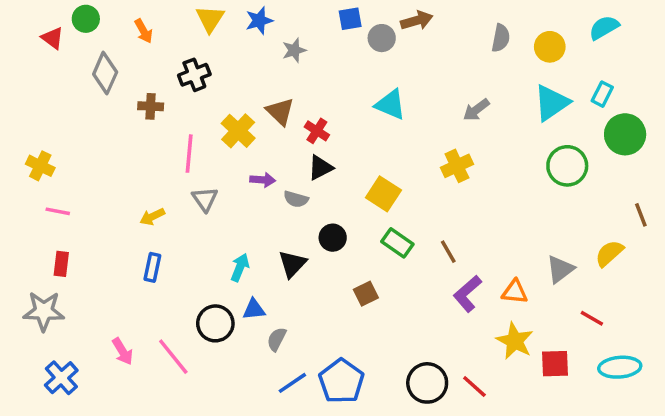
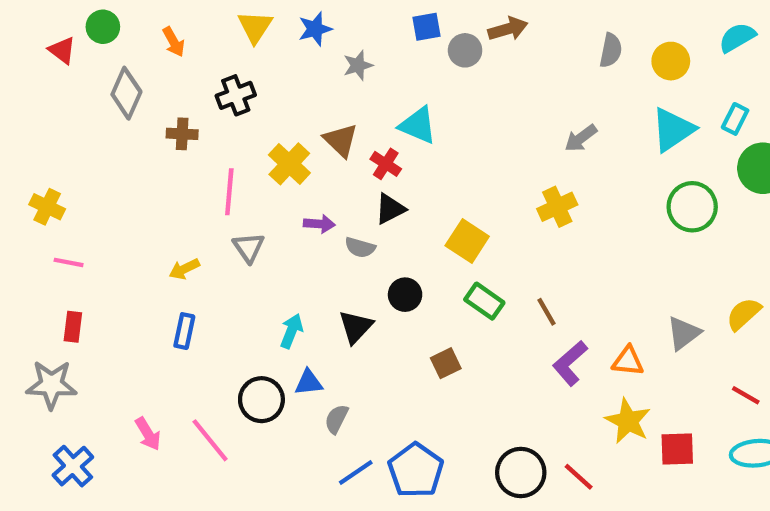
cyan triangle: (390, 105) -> (418, 125), moved
red line: (592, 318) -> (746, 395), moved

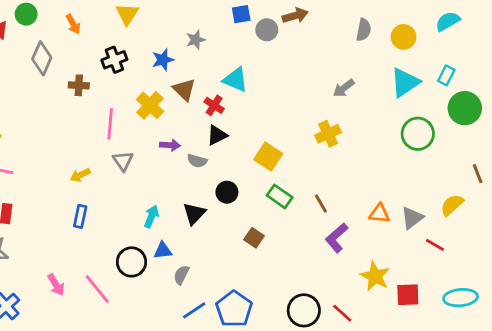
blue star: (315, 29) -> (163, 60), moved
orange triangle: (628, 361) -> (379, 214), moved
brown square: (446, 363) -> (254, 238), turned -30
red line: (746, 395) -> (435, 245), moved

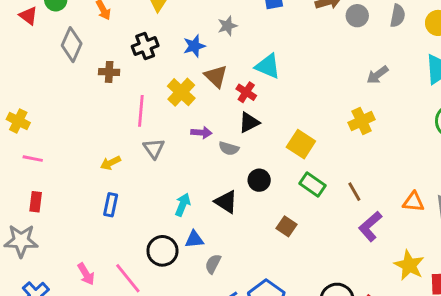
gray circle: (267, 30) -> (357, 16), moved
black triangle: (194, 214) -> (226, 202), turned -40

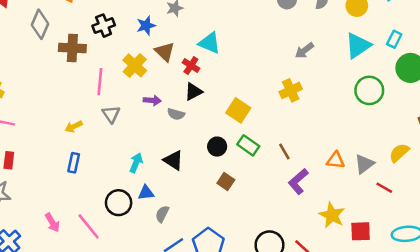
brown cross: (109, 72) -> (72, 48), size x1.5
black circle: (259, 180) -> (217, 147), moved

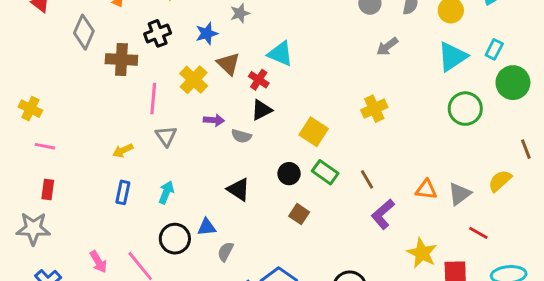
gray arrow: (304, 50) -> (387, 46), moved
cyan arrow: (136, 163) -> (166, 192), moved
red line: (384, 188) -> (478, 233), moved

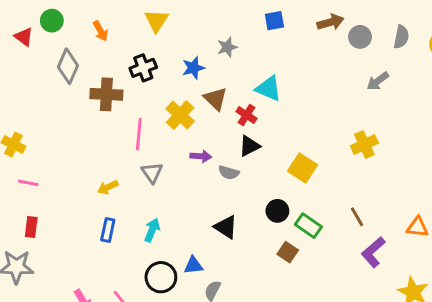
green rectangle: (325, 172) -> (308, 226), moved

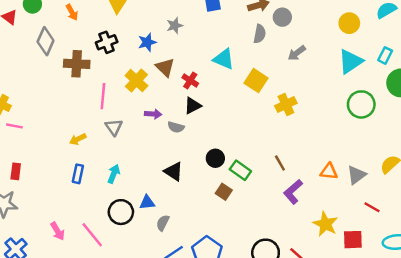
gray semicircle: (401, 37) -> (260, 34), moved
cyan triangle: (269, 88) -> (224, 59), moved
yellow square: (302, 168) -> (256, 81), moved
pink line: (28, 183) -> (14, 126), moved

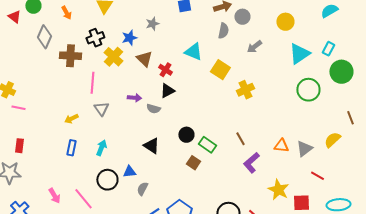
yellow circle: (349, 23) -> (285, 22), moved
yellow cross: (136, 81) -> (113, 57), moved

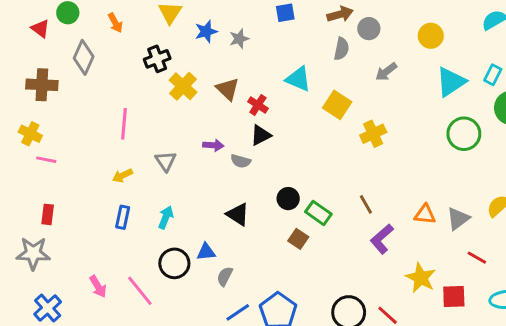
blue star: (129, 38) -> (206, 31), moved
brown cross: (70, 56) -> (42, 85), moved
pink line: (92, 83) -> (124, 124), moved

